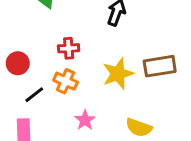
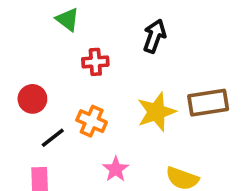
red cross: (69, 48) -> (95, 62), moved

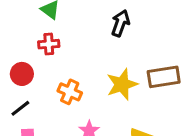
red cross: (95, 62) -> (49, 44), moved
black line: (53, 138) -> (20, 108), moved

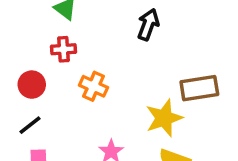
yellow star: (122, 84) -> (164, 118), moved
orange cross: (70, 92) -> (93, 86), moved

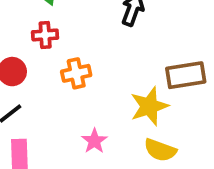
orange cross: (93, 86) -> (76, 73), turned -36

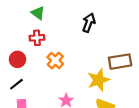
orange cross: (76, 73) -> (55, 60), turned -35

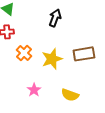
yellow star: (98, 80) -> (52, 59), moved

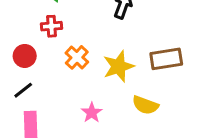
yellow semicircle: (70, 95) -> (145, 105), moved

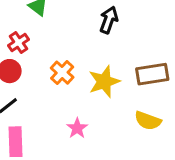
red cross: (51, 26) -> (19, 42), moved, turned -30
yellow semicircle: (145, 105) -> (148, 121), moved

